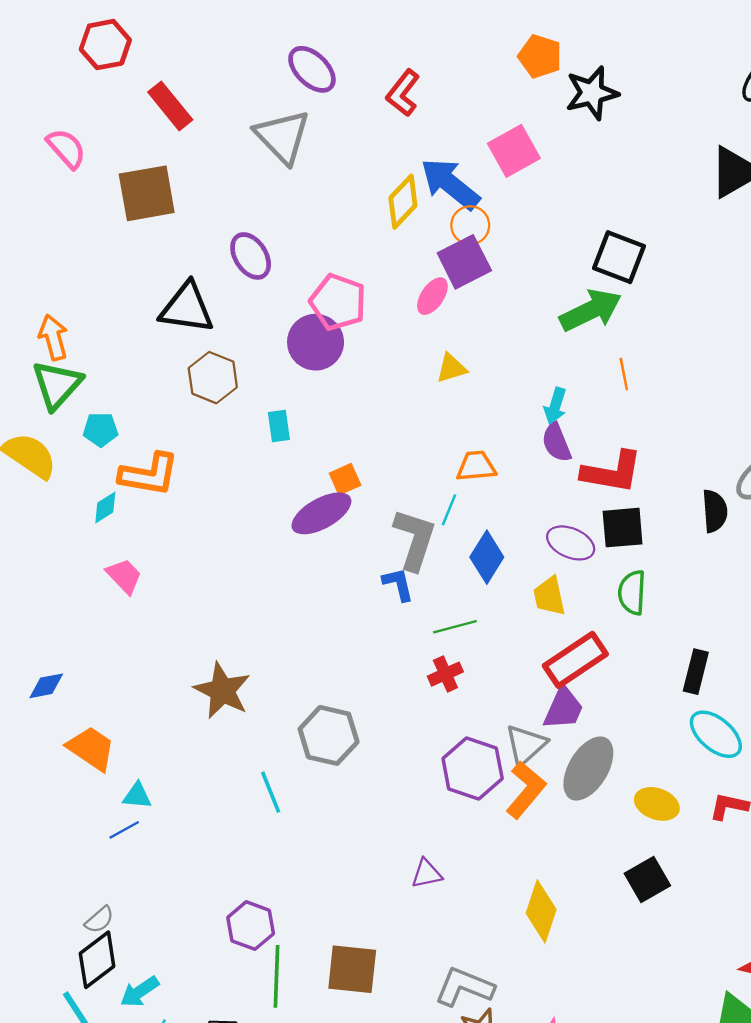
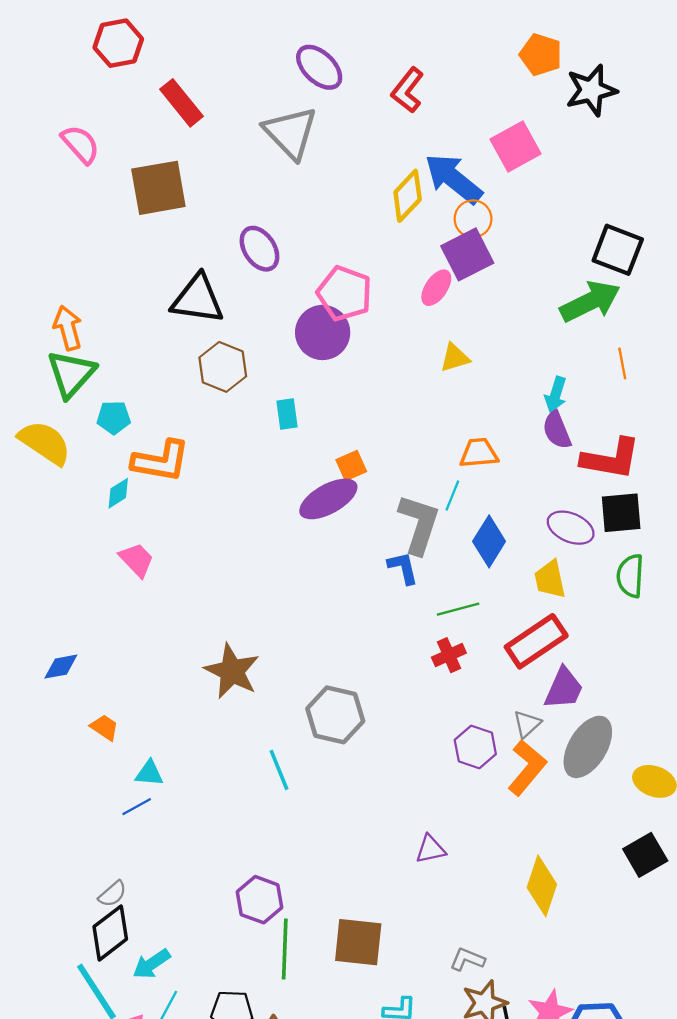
red rectangle: (575, 660) -> (536, 641), moved
gray triangle: (526, 745) -> (527, 724), size x0.7
orange trapezoid: (91, 748) -> (104, 727), size x0.6
purple hexagon: (473, 768) -> (475, 747), size x0.7
gray L-shape: (464, 987) -> (467, 959), size x0.6

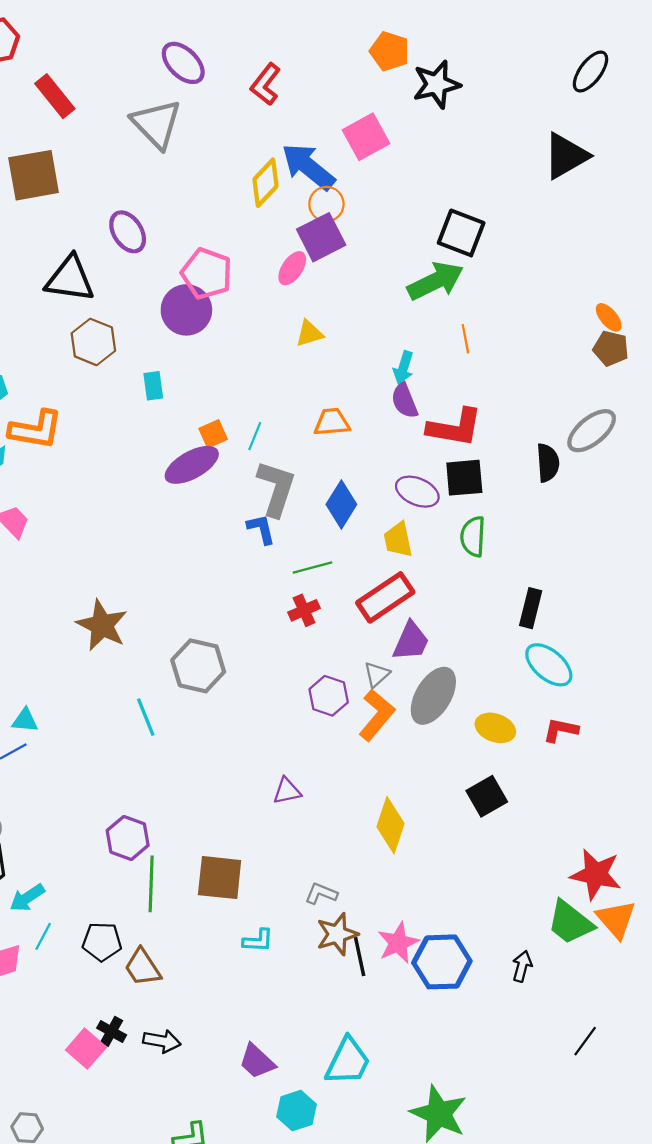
cyan line: (452, 496) -> (255, 436), moved

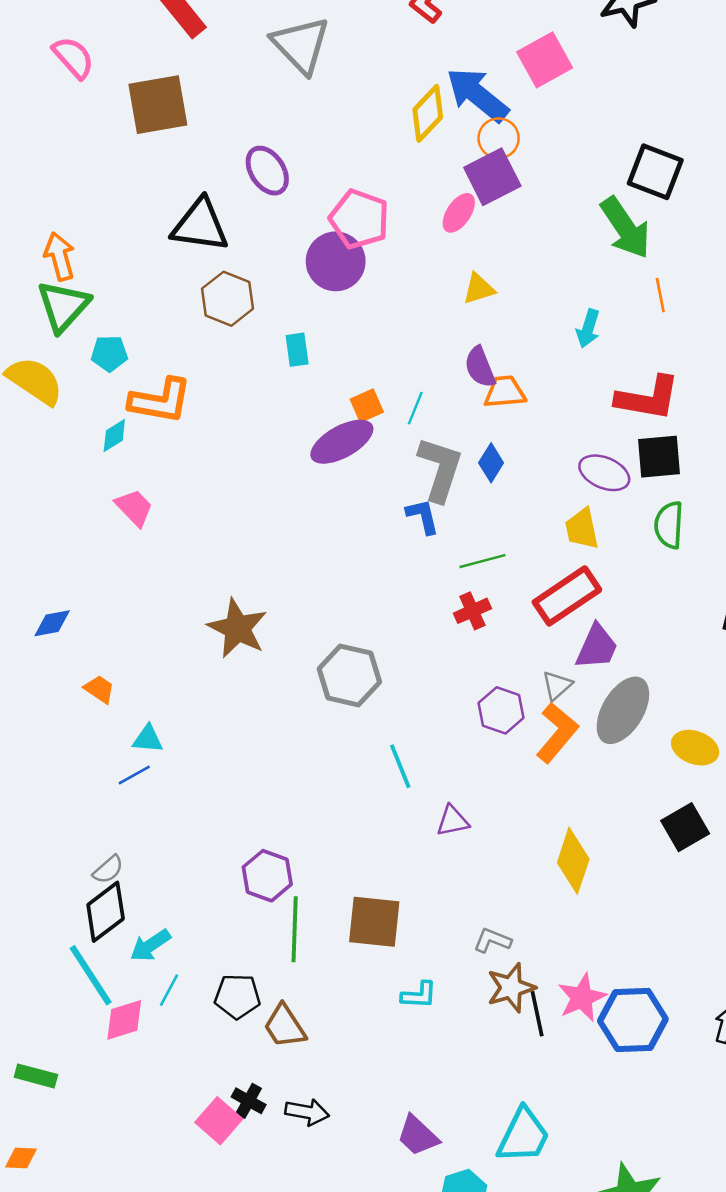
green arrow: (435, 281) -> (625, 228), turned 82
purple semicircle: (404, 401) -> (480, 367), moved
blue diamond: (341, 504) -> (491, 463), moved, size x0.7
cyan line: (146, 717) -> (400, 766), moved

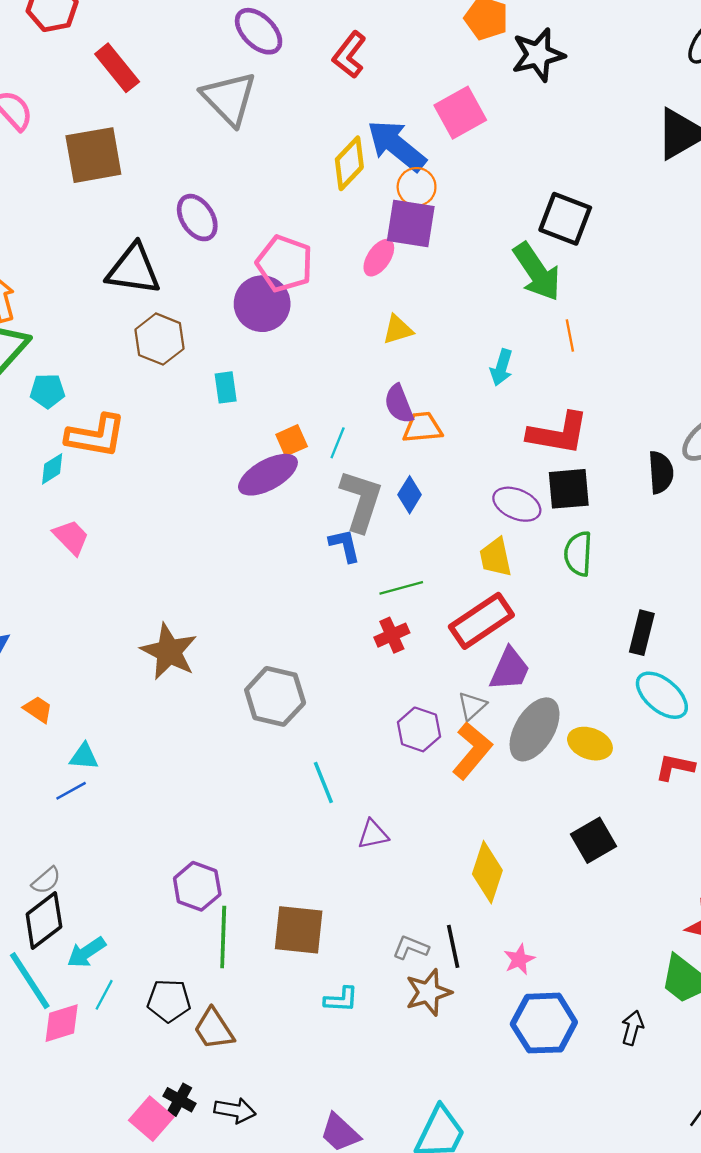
purple square: (492, 177) -> (411, 223), turned 36
yellow ellipse: (695, 748) -> (590, 744), moved
pink star: (582, 998) -> (519, 959), moved, size x0.7
black line: (537, 1014) -> (453, 946), moved

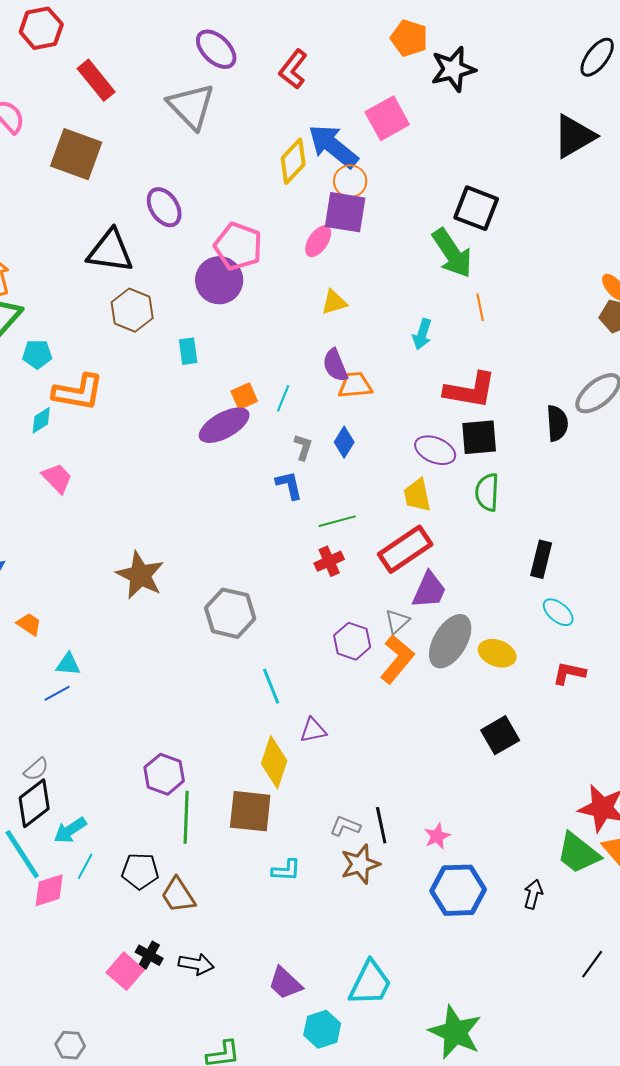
brown square: (93, 155) -> (76, 154), turned 30
gray L-shape: (361, 501) -> (303, 447), size x0.5
cyan ellipse: (662, 695) -> (558, 612), size x0.7
yellow diamond: (487, 872) -> (274, 762), moved

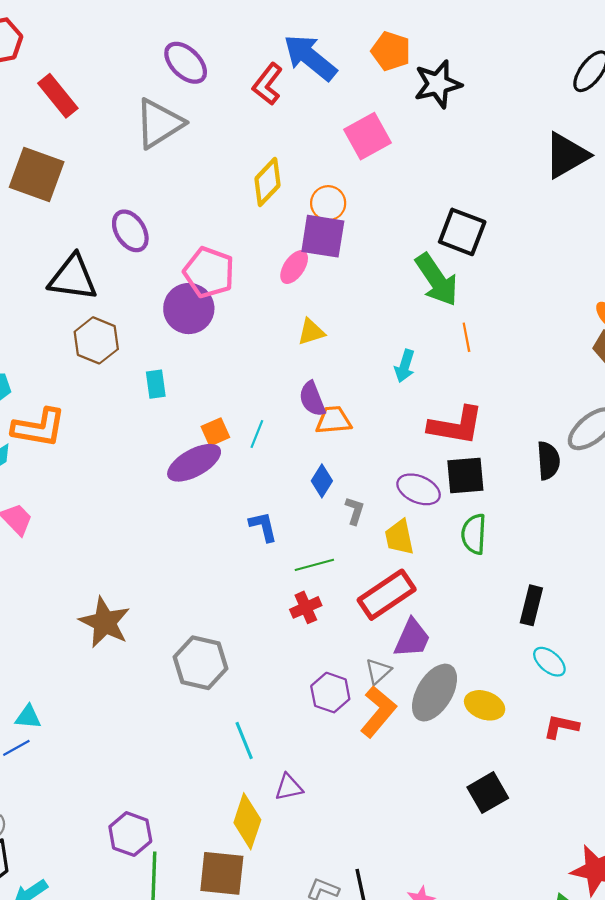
gray triangle: (191, 106) -> (159, 123), turned 42
blue arrow: (333, 146) -> (310, 57), moved
gray L-shape: (303, 447) -> (355, 511), moved

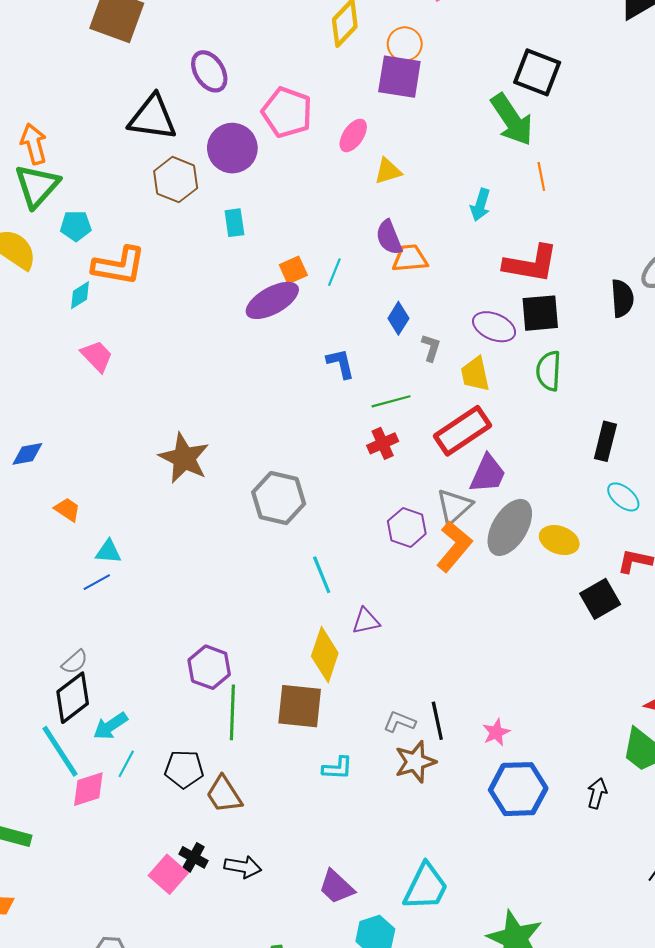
pink ellipse: (294, 267) -> (353, 135), moved
purple circle: (189, 309) -> (232, 148), moved
gray triangle: (378, 671) -> (454, 506), size x1.4
black square: (488, 793) -> (600, 599), moved

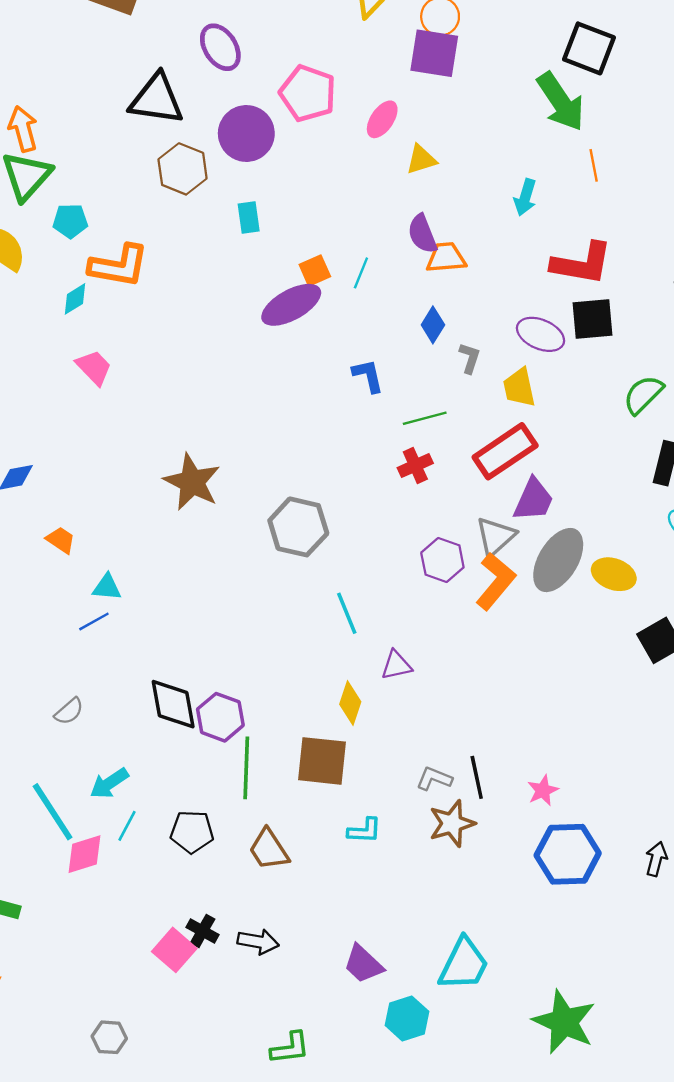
green semicircle: (549, 371) -> (643, 395), moved, turned 42
yellow diamond: (325, 655) -> (350, 703), size x0.7
black diamond: (73, 698) -> (173, 704), moved, turned -63
brown trapezoid: (224, 794) -> (269, 849), moved

